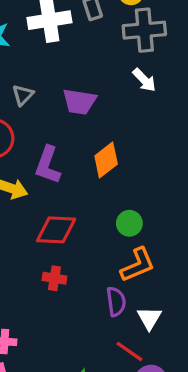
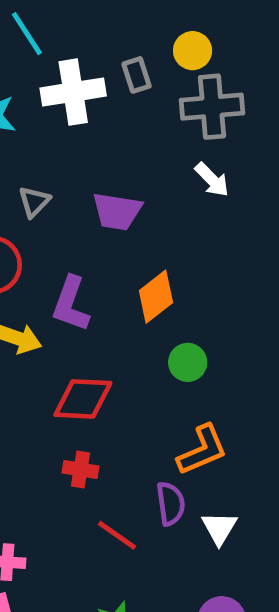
green circle: (129, 223) -> (188, 362), moved
red line: (129, 351) -> (117, 535), moved

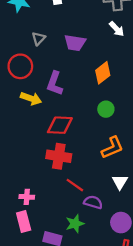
orange diamond: (156, 297) -> (103, 73), moved
red cross: (80, 470) -> (59, 156), size x1.6
purple semicircle: (171, 504) -> (93, 202), moved, turned -66

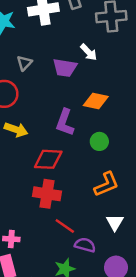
white arrow: (117, 29) -> (89, 52), moved
orange diamond: (103, 73) -> (96, 101), turned 50
purple L-shape: (55, 83) -> (65, 122), moved

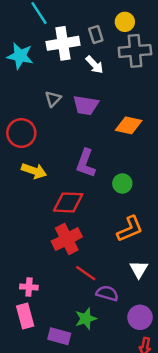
white arrow: (89, 52) -> (95, 65), moved
gray triangle: (24, 63) -> (53, 99), moved
orange diamond: (96, 101) -> (129, 125), moved
red cross: (47, 194) -> (67, 239), turned -36

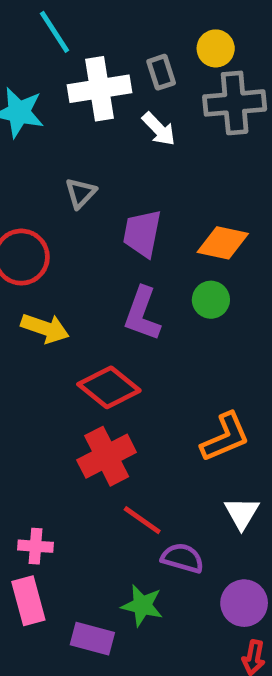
purple trapezoid: (86, 105) -> (142, 233), moved, turned 92
green circle: (122, 183) -> (211, 300), moved
red diamond: (68, 202) -> (109, 387), turned 36
green star: (86, 319) -> (142, 605), turned 30

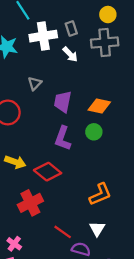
yellow circle: (216, 48) -> (108, 15), moved
yellow arrow: (45, 328) -> (15, 162), moved
red cross: (107, 456) -> (30, 203), moved
white triangle: (242, 513) -> (97, 229), moved
pink cross: (35, 546) -> (14, 244), turned 32

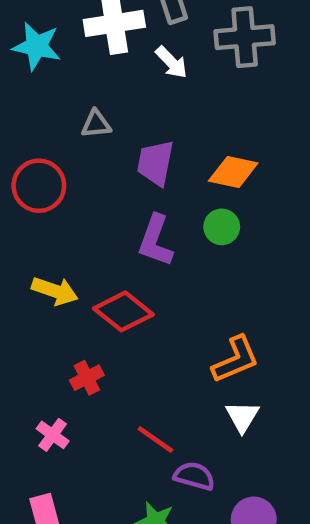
gray triangle: (35, 83) -> (96, 124), turned 40
red cross: (30, 203) -> (87, 378), size x0.6
white triangle: (97, 229) -> (242, 417), moved
pink cross: (14, 244) -> (53, 435), moved

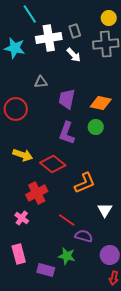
orange L-shape: (235, 359) -> (85, 183), moved
red cross: (87, 378) -> (37, 193), size x1.5

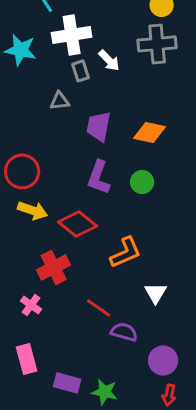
gray rectangle: (75, 31) -> (81, 71), moved
red circle: (16, 109) -> (22, 171), moved
green circle: (96, 127) -> (142, 182), moved
green star: (67, 256) -> (105, 392), moved

